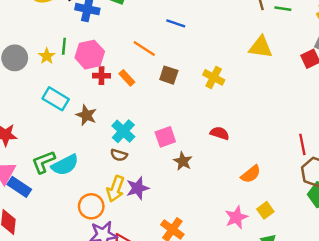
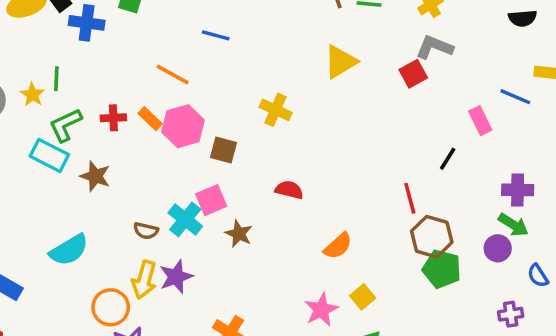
yellow triangle: (261, 47) -> (340, 62), turned -35
pink hexagon: (90, 55) -> (183, 126), moved
brown square: (169, 75) -> (224, 150), moved
cyan cross: (123, 131) -> (185, 219), moved
green L-shape: (43, 162) -> (65, 125), moved

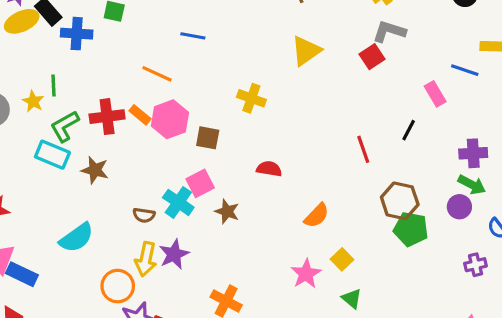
red cross: (113, 118) -> (107, 117), size x1.5
red line: (410, 198) -> (363, 149), moved

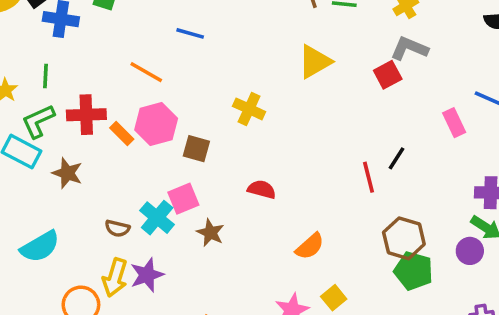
green line: (53, 86) -> (46, 76), moved
orange rectangle: (140, 115) -> (122, 134), moved
black line: (409, 130) -> (397, 158), moved

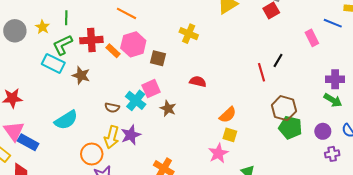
purple circle: (470, 251) -> (323, 131), moved
yellow square: (334, 298) -> (230, 135), moved, turned -32

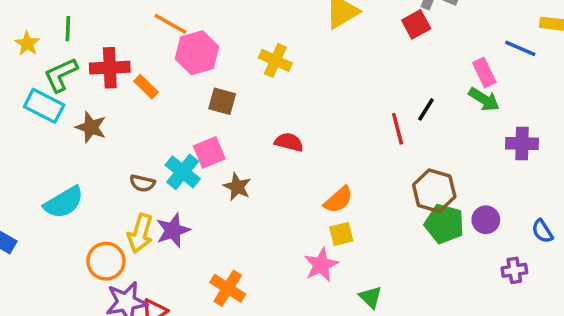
pink hexagon: (133, 44) -> (197, 53), moved
green arrow: (333, 100) -> (484, 99), moved
purple circle: (323, 131) -> (486, 220), moved
yellow square: (230, 135) -> (341, 234), turned -32

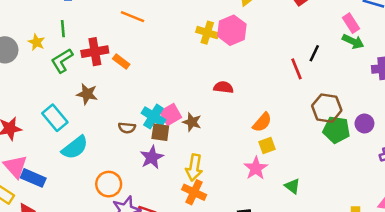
pink hexagon: (197, 53) -> (232, 30), moved
brown square: (222, 101) -> (160, 132), moved
cyan rectangle: (44, 106) -> (55, 118), moved, turned 30
pink square: (209, 152) -> (171, 114), moved
yellow arrow: (140, 233) -> (194, 168), moved

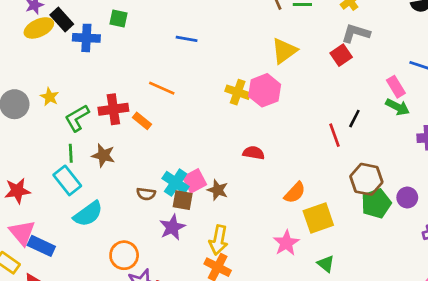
orange line: (133, 17) -> (162, 88), moved
green line: (63, 29) -> (71, 153), moved
green pentagon: (336, 130) -> (376, 203), turned -30
yellow square: (267, 146) -> (318, 218), moved, size x1.6

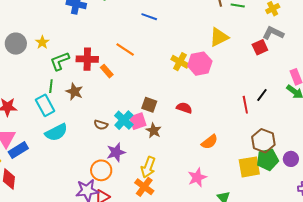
brown square: (183, 200) -> (149, 105), moved
yellow square: (318, 218) -> (249, 167), moved
blue rectangle: (41, 246) -> (18, 150), turned -66
orange circle: (124, 255) -> (101, 170), moved

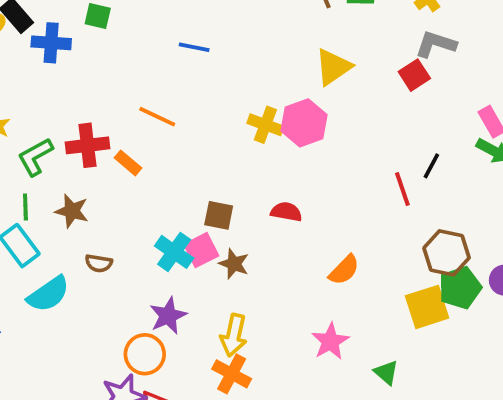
brown semicircle: (101, 125) -> (99, 263), moved

